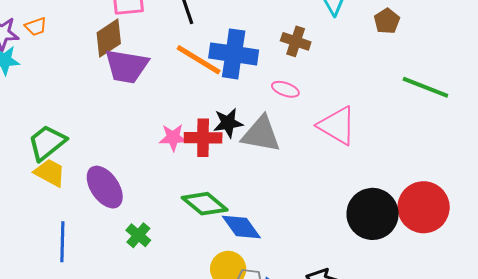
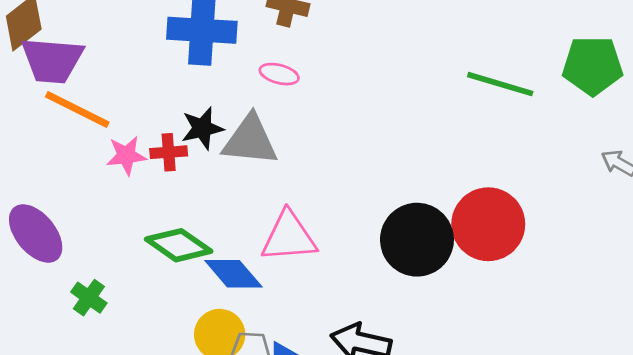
orange line: (199, 60) -> (77, 109), moved
green line: (425, 87) -> (500, 84), moved
pink triangle: (337, 126) -> (289, 237), moved, turned -30
red cross: (203, 138) -> (169, 152), size x0.7

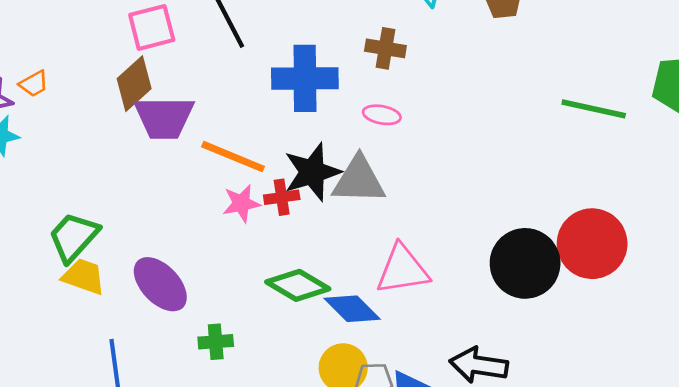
orange line: (77, 109) -> (233, 157), moved
black star: (202, 128) -> (312, 172), size x1.4
green cross: (89, 298) -> (216, 342), turned -36

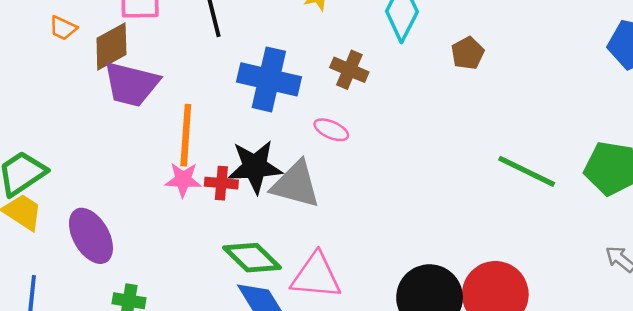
orange trapezoid: (34, 84) -> (63, 28), moved, turned 40
orange line: (233, 157) -> (186, 135), turned 58
green diamond: (298, 285) -> (252, 258), moved

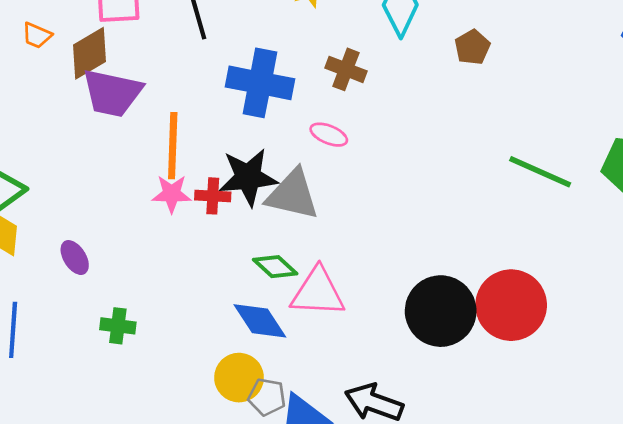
purple ellipse: (91, 236) -> (75, 258), size x0.6
green diamond: (252, 258) -> (275, 267), moved, size x0.7

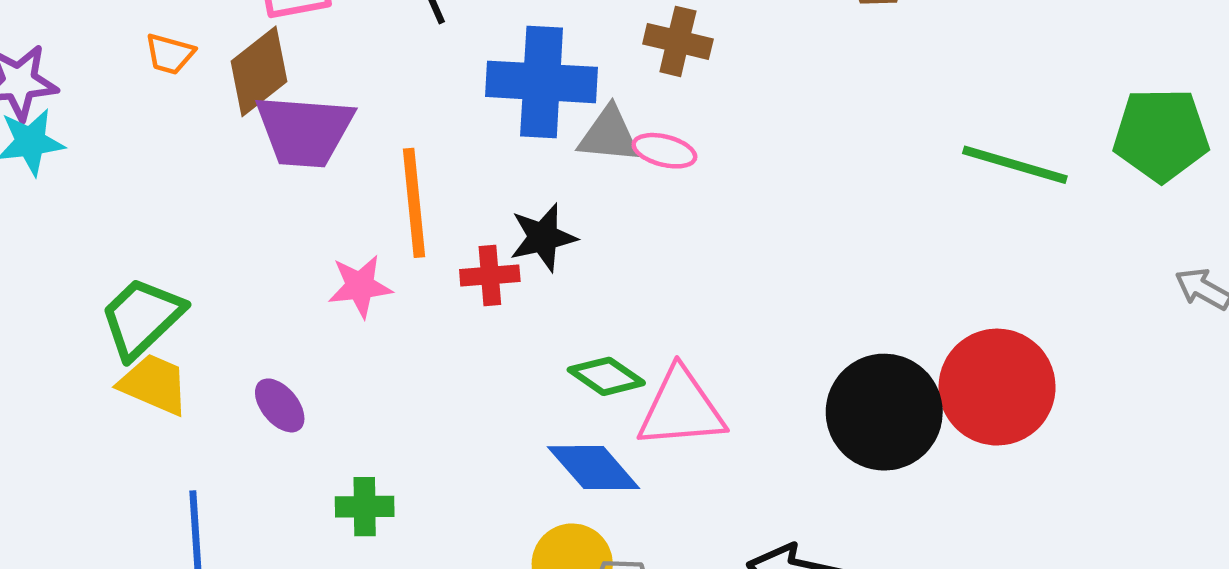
black star: (248, 177) -> (543, 237), size x0.7
pink star: (172, 194) -> (360, 286), moved
gray triangle: (293, 195) -> (609, 135), moved, size x0.7

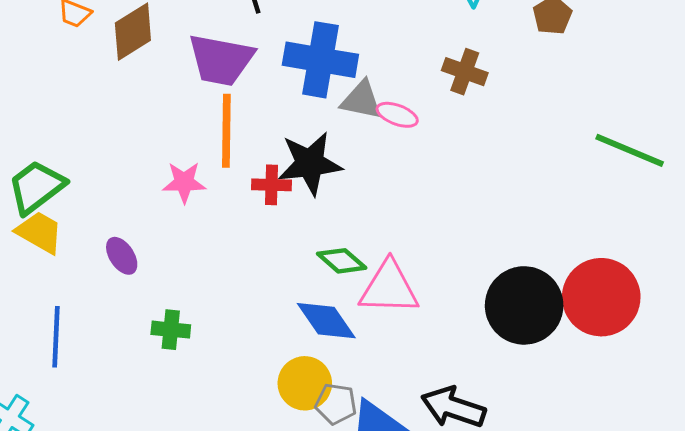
brown cross: (678, 41) -> (465, 72), moved
purple trapezoid: (304, 131) -> (221, 60), moved
black star: (543, 237) -> (310, 163), size x1.4

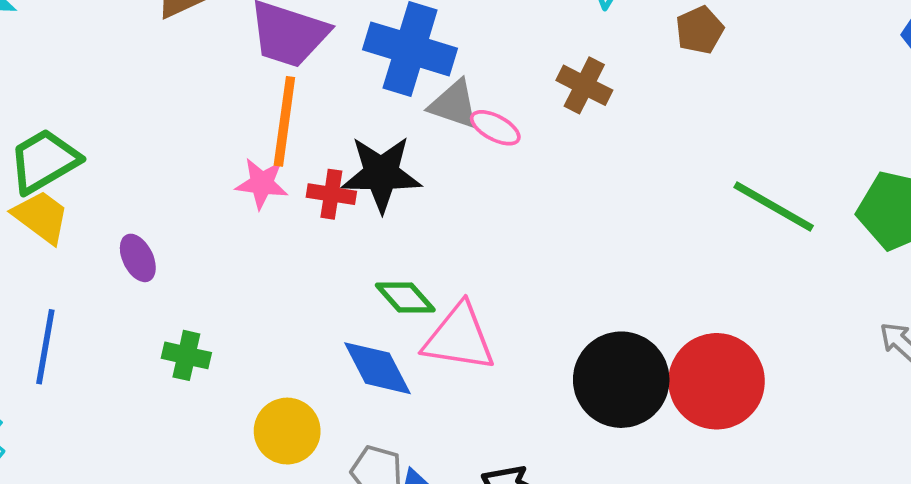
pink star: (184, 182) -> (262, 183), moved
yellow circle: (305, 383) -> (287, 431), moved

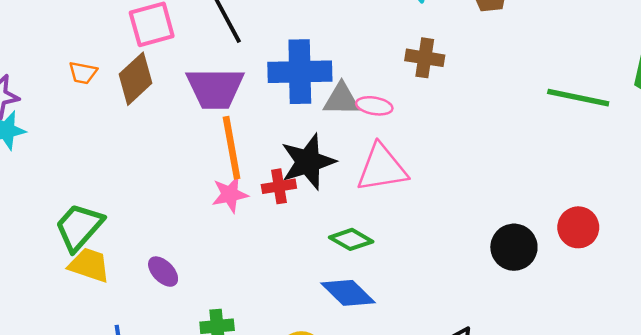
pink triangle: (459, 338) -> (382, 168), moved
black circle: (621, 380) -> (514, 247), size x0.7
red circle: (717, 381) -> (578, 227), size x0.6

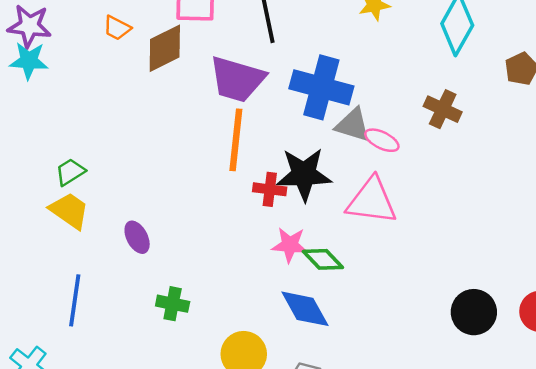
pink star: (230, 194) -> (290, 245), moved
green trapezoid: (79, 227) -> (70, 172), size x0.6

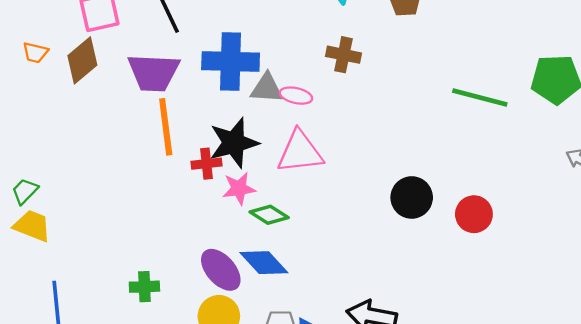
purple ellipse: (137, 237) -> (221, 270), moved, size x1.5
pink star: (290, 245) -> (239, 188), moved
black circle: (474, 312) -> (412, 197), moved

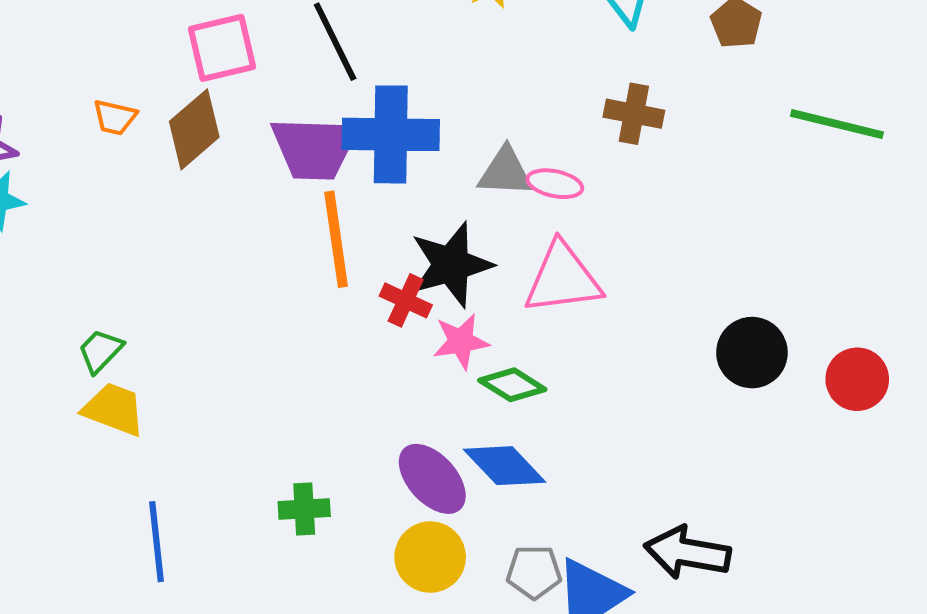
blue cross: (231, 61) -> (391, 134), moved
green line: (480, 97) -> (837, 124), moved
red cross: (206, 164) -> (406, 300), turned 32

